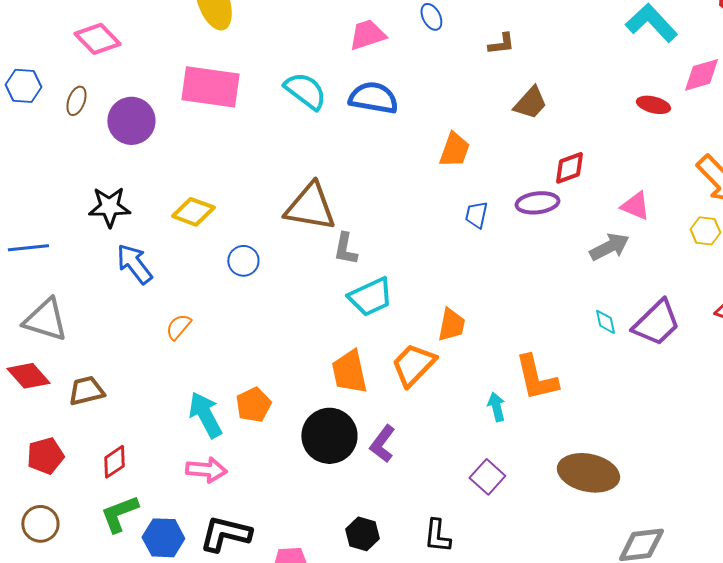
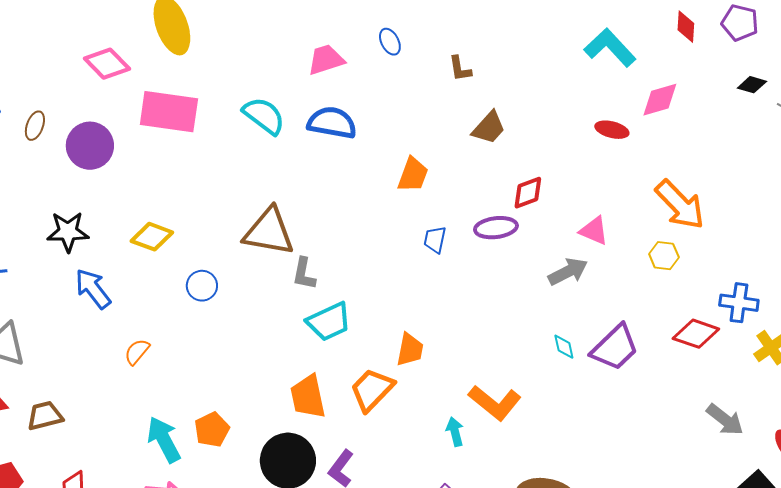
pink diamond: (97, 39) -> (107, 64), moved
brown L-shape: (501, 44) -> (460, 69), turned 88
orange L-shape: (536, 378) -> (495, 403), turned -38

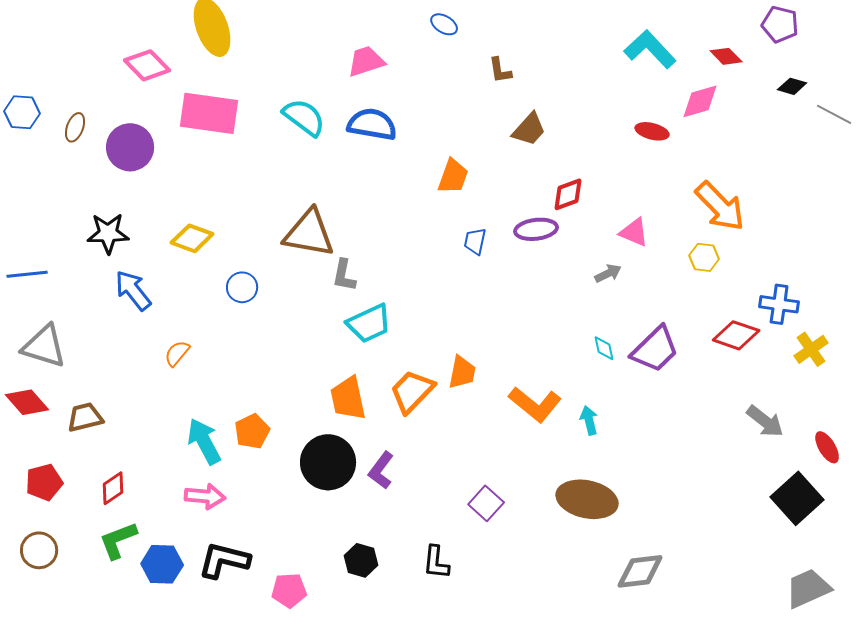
red diamond: (686, 27) -> (726, 56), moved, turned -48
blue ellipse: (390, 42) -> (444, 24), moved, turned -32
gray arrow: (568, 272) -> (608, 273), size x0.7
orange trapezoid: (410, 350) -> (462, 372), moved
cyan arrow: (455, 432) -> (589, 420), moved

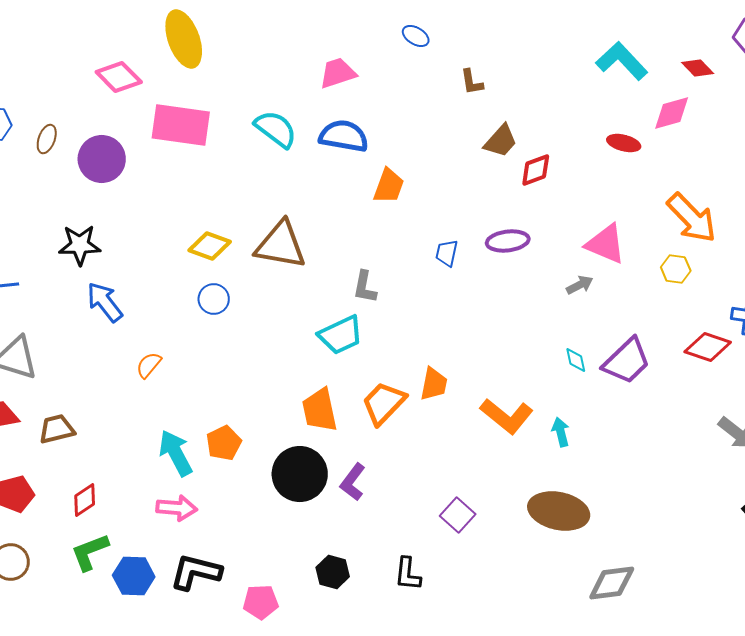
orange trapezoid: (453, 176) -> (389, 186), moved
red diamond: (568, 194) -> (536, 170), moved
pink triangle: (634, 232) -> (606, 244), size x1.4
yellow diamond: (192, 238) -> (210, 246), moved
gray L-shape: (344, 275) -> (365, 287), moved

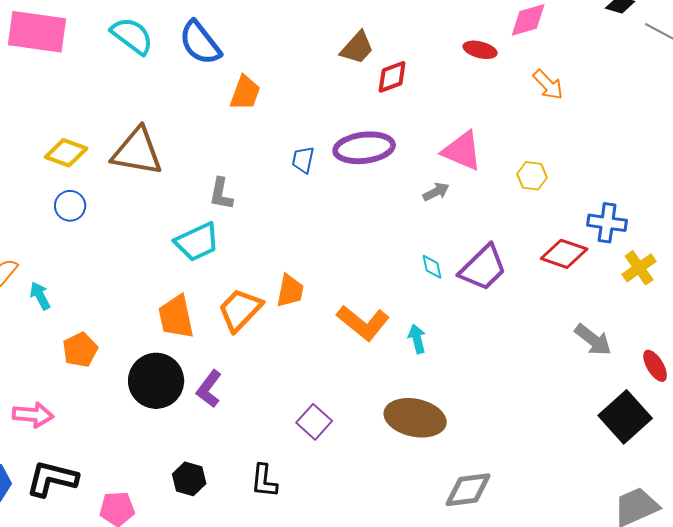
blue semicircle: (344, 136) -> (200, 43), turned -138
orange arrow: (692, 218) -> (548, 85), moved, size x0.6
purple ellipse: (508, 241) -> (364, 148), size x1.4
cyan arrow: (176, 453) -> (40, 296), moved, size x0.6

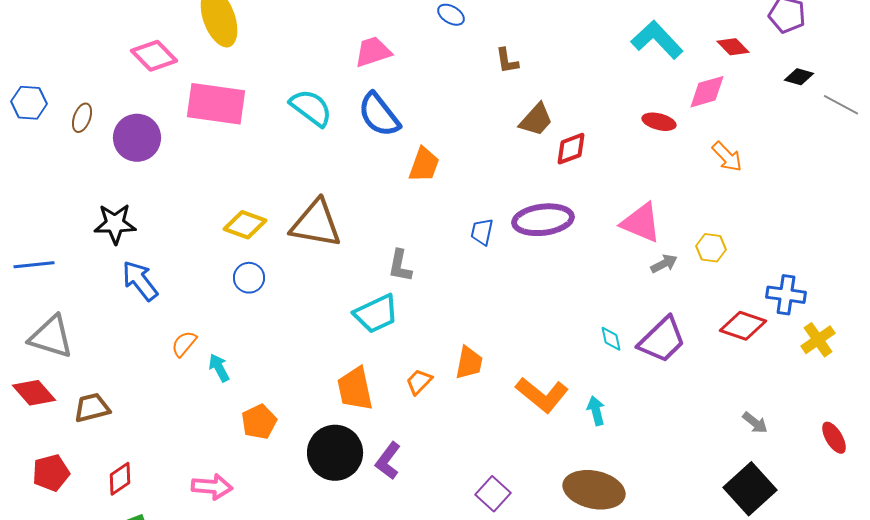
gray arrow: (436, 192) -> (664, 264), moved
orange trapezoid: (240, 310) -> (419, 382), size x0.6
gray arrow: (593, 340) -> (755, 423), moved, size x0.7
black square: (625, 417) -> (750, 489), moved

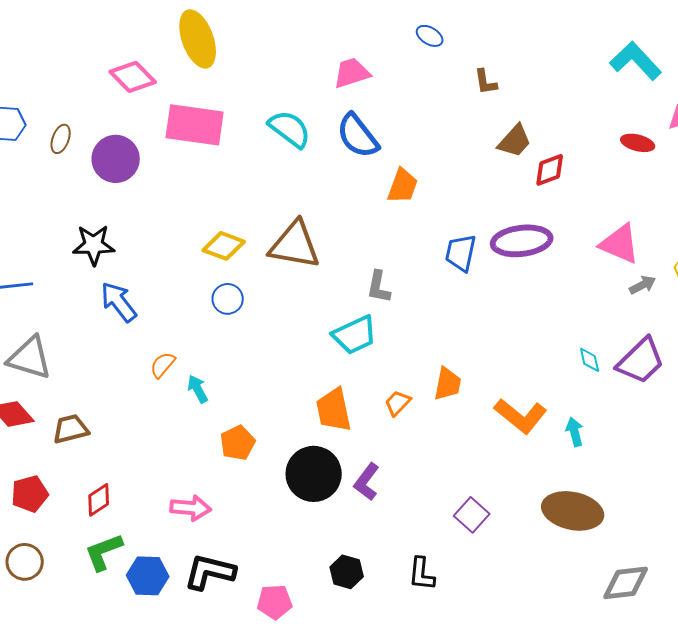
blue trapezoid: (482, 232) -> (461, 253), size x1.4

